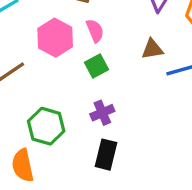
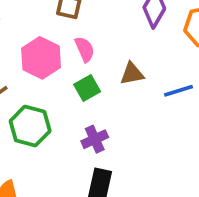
brown triangle: (152, 49) -> (132, 74), moved
green hexagon: (46, 126) -> (30, 126), moved

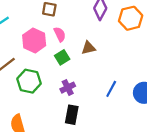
blue line: (178, 91) -> (111, 89), moved, turned -42

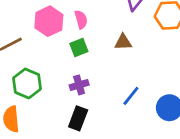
brown triangle: (88, 48) -> (123, 42), moved
green hexagon: (29, 81) -> (27, 83), moved

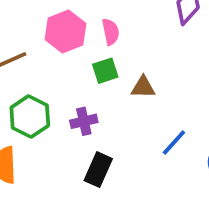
brown triangle: (123, 42) -> (143, 87), moved
purple cross: (79, 85) -> (84, 121), moved

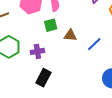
blue line: (174, 143) -> (94, 44), moved

